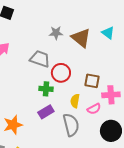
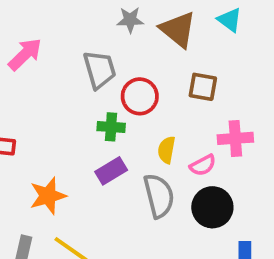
gray trapezoid: (40, 59) -> (100, 70), turned 55
brown square: (92, 81) -> (203, 87), moved
black circle: (111, 131) -> (212, 207), moved

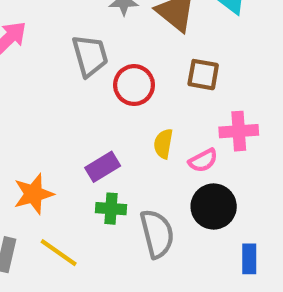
green cross: (111, 127) -> (111, 209), moved
gray semicircle: (159, 196) -> (157, 234), moved

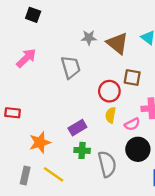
red circle: (134, 85) -> (109, 91), moved

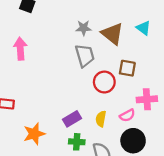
pink arrow: (26, 58) -> (20, 49), turned -50
gray trapezoid: (71, 67) -> (85, 56), moved
yellow semicircle: (111, 115) -> (101, 119), moved

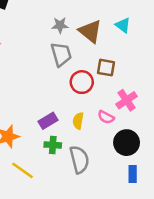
pink cross: (147, 99) -> (127, 100), turned -30
pink semicircle: (127, 115) -> (106, 117), turned 56
black circle: (133, 141) -> (127, 143), moved

